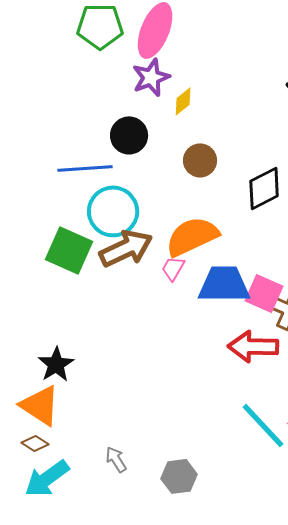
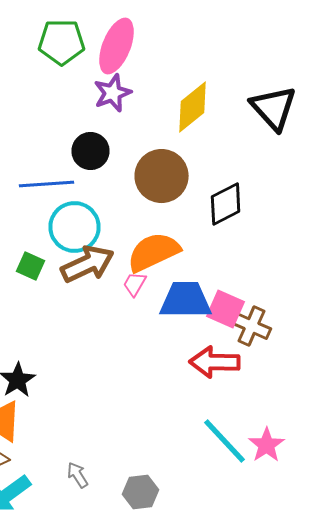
yellow diamond: (183, 101) -> (192, 107), moved, size x1.8
brown circle: (200, 160) -> (162, 176), size x1.6
green square: (69, 250) -> (30, 266), size x0.6

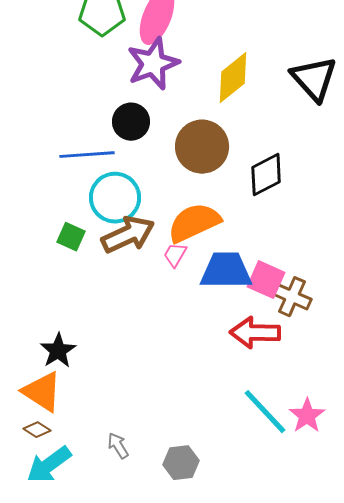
purple star: (112, 93) -> (153, 64), size x1.4

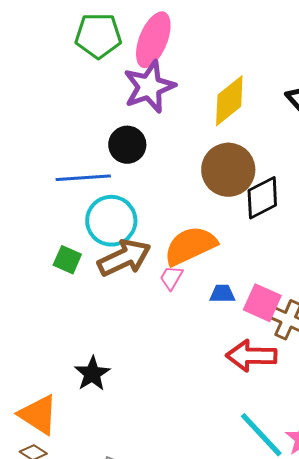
brown circle: (202, 147) -> (228, 170), moved
blue trapezoid: (226, 271) -> (222, 294), size x0.5
black star: (58, 351) -> (92, 374), moved

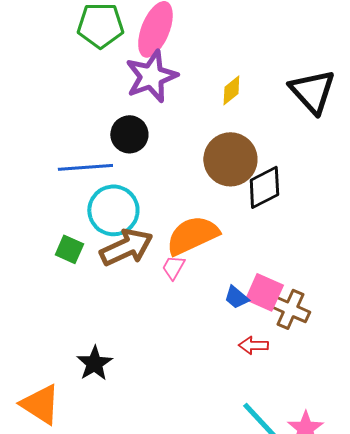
yellow diamond: (229, 101) -> (231, 90), size x0.6
blue trapezoid: (222, 294) -> (236, 297), moved, turned -140
red arrow: (251, 356) -> (253, 345), size x0.6

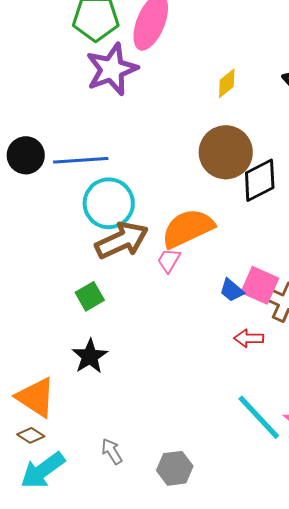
purple star: (151, 76) -> (112, 69), moved
black circle: (129, 134) -> (26, 155), moved
green square: (69, 249) -> (90, 296), moved, turned 36

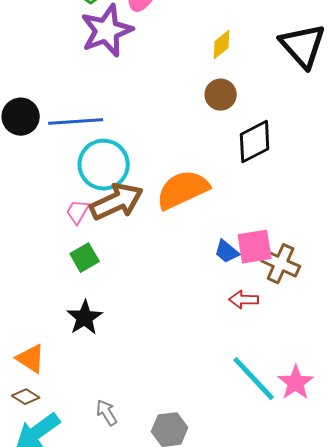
brown circle: (226, 152) -> (221, 95), moved, size x0.6
pink trapezoid: (169, 260) -> (78, 212), moved
pink square: (260, 285) -> (255, 247), turned -33
orange triangle: (36, 397) -> (31, 359), size x0.7

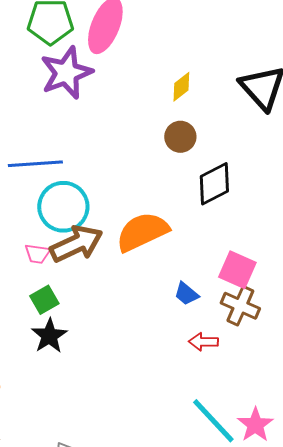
pink trapezoid: (78, 212) -> (37, 254), turned -112
pink square: (255, 247) -> (237, 270), moved, turned 33
black star: (85, 318) -> (49, 336), moved

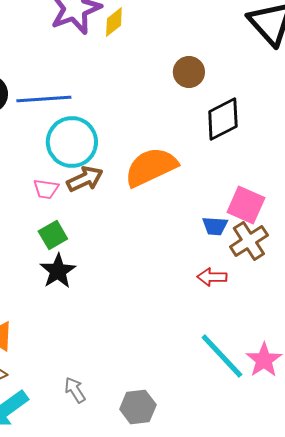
yellow diamond: (181, 87) -> (114, 22), moved
brown arrow: (76, 244) -> (85, 179), size x0.7
blue trapezoid: (186, 294) -> (215, 226), moved, turned -36
brown cross: (240, 306) -> (249, 241), turned 33

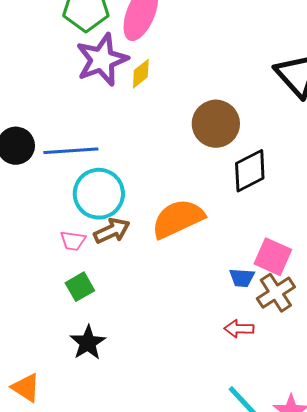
brown circle: (189, 72) -> (216, 124), size x1.5
black star: (58, 271) -> (88, 343), moved

